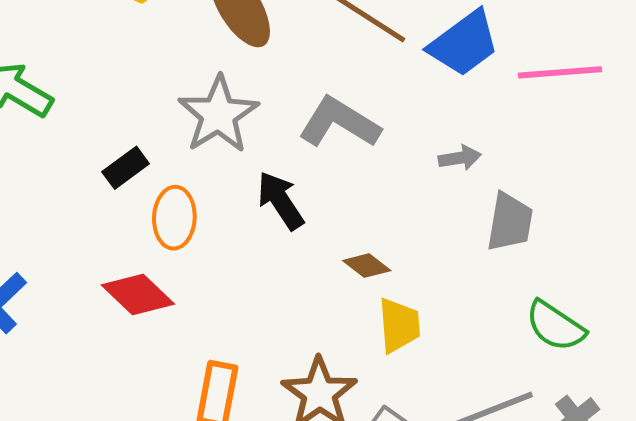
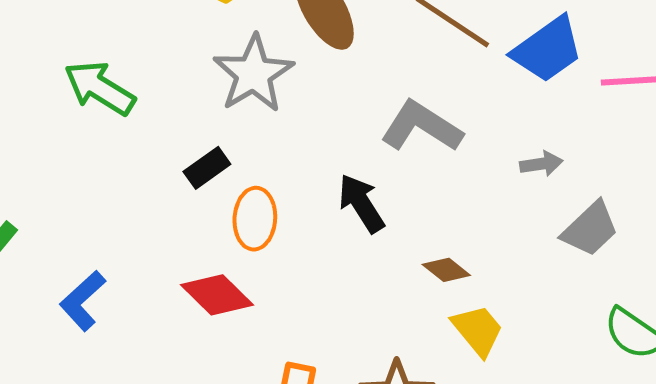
gray star: (218, 115) -> (253, 74), moved
gray trapezoid: (510, 222) -> (590, 229), turned 36
yellow trapezoid: (399, 325) -> (478, 330), turned -36

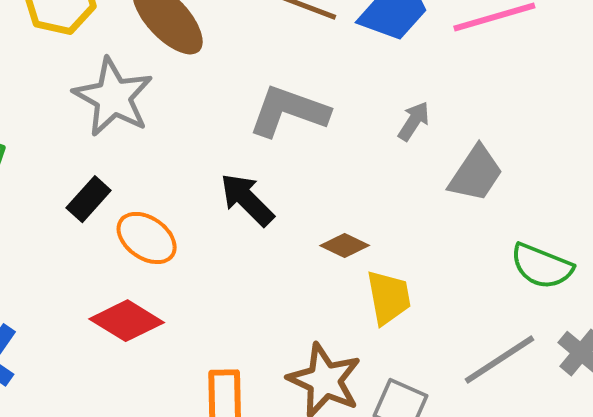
gray arrow: (541, 164) -> (414, 121), turned -36
orange ellipse: (255, 219) -> (147, 238), turned -46
yellow trapezoid: (478, 330) -> (389, 297), turned 42

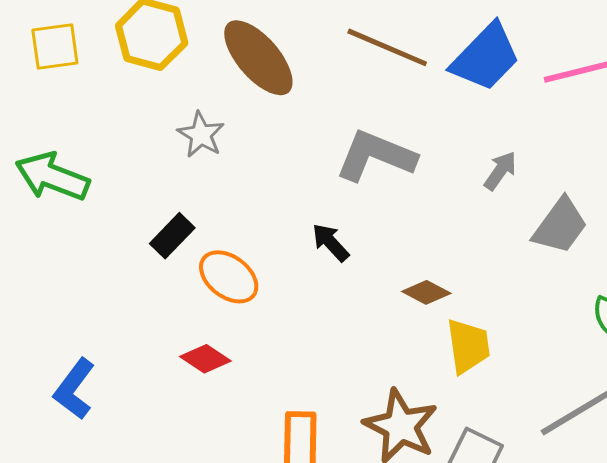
gray star: (113, 97) -> (201, 135), size x0.6
black arrow: (247, 200) -> (331, 242), size x0.7
red diamond: (127, 321) -> (205, 359), size x0.7

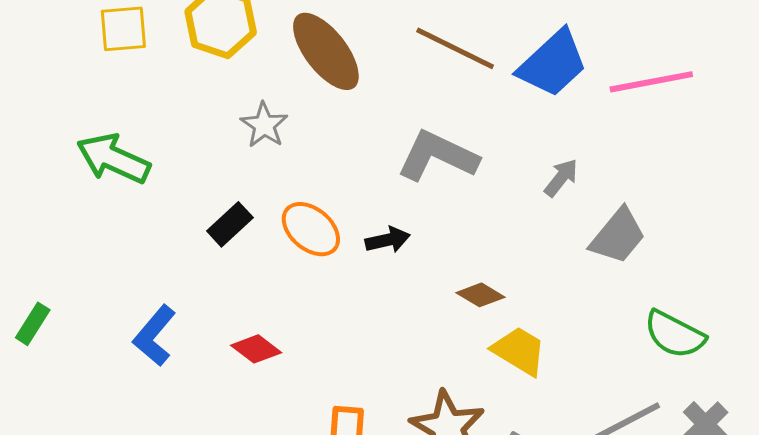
black arrow: (331, 242) -> (388, 240), turned 117
orange ellipse: (229, 277) -> (311, 229), moved
yellow trapezoid: (468, 346) -> (519, 351), turned -54
blue L-shape: (74, 389) -> (154, 336), moved

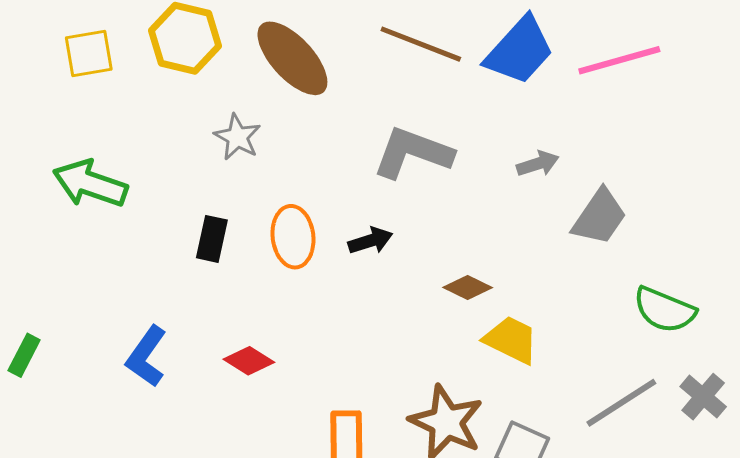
gray arrow: (561, 178) -> (538, 164), turned 39
black rectangle: (230, 224) -> (212, 239), turned -30
orange ellipse: (311, 229) -> (293, 237), turned 48

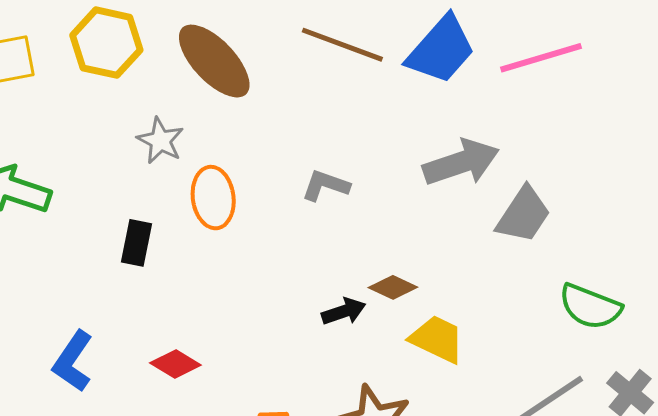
gray L-shape: (413, 153) -> (326, 185), moved, size x0.6
gray arrow: (538, 164) -> (461, 163), size x1.8
orange ellipse: (293, 237) -> (213, 198), moved
black arrow: (370, 241) -> (344, 311), moved

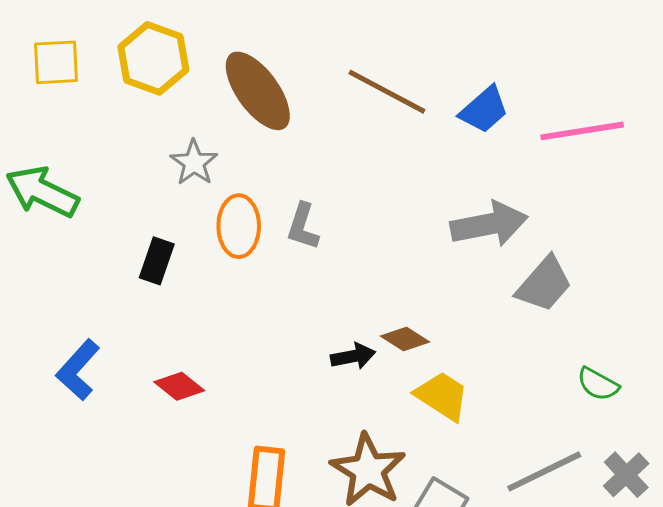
blue trapezoid: (441, 50) -> (484, 110), size x0.7
gray L-shape: (326, 185) -> (303, 226), moved, turned -99
green semicircle: (590, 307) -> (598, 384), size x0.7

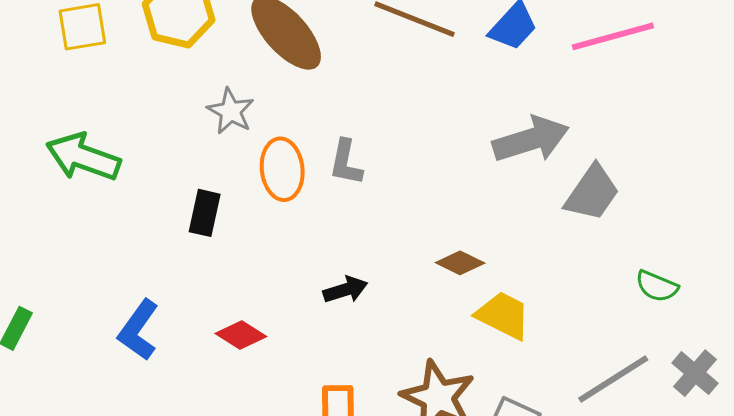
black arrow: (353, 356) -> (345, 290), moved

